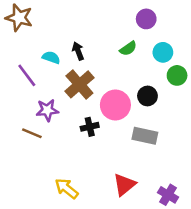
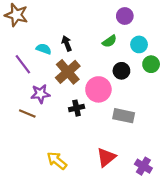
black circle: (147, 96) -> (121, 71), moved

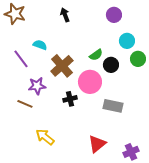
green semicircle: (109, 41) -> (96, 55), moved
black arrow: (67, 43) -> (65, 15), moved
yellow arrow: (57, 161) -> (45, 137), moved
purple cross: (143, 166) -> (131, 152), turned 35

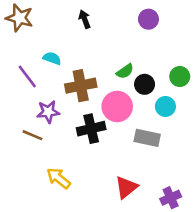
cyan circle: (127, 41) -> (165, 106), moved
brown cross: (62, 66) -> (81, 86), turned 30
black cross: (70, 99) -> (91, 129), size x1.5

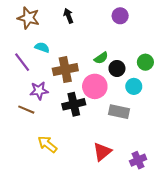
brown star: (19, 18) -> (28, 18), moved

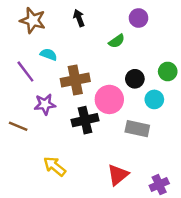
green semicircle: (101, 58) -> (117, 41), moved
brown line: (26, 110) -> (18, 126), moved

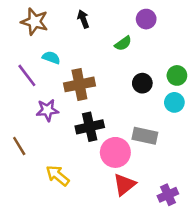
pink circle: (109, 99) -> (115, 152), moved
cyan circle: (154, 99) -> (174, 102), moved
brown line: (18, 126) -> (19, 146), moved, turned 36

